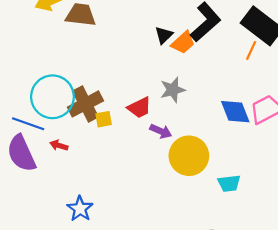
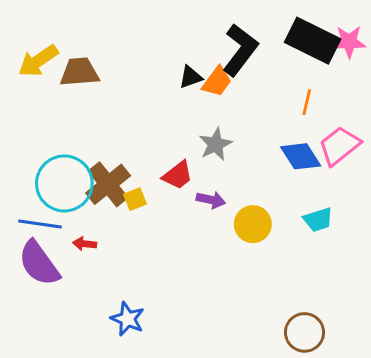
black triangle: (164, 35) -> (190, 77), turned 36
orange line: (251, 50) -> (307, 102), moved
yellow circle: (189, 156) -> (253, 224), size x0.7
cyan trapezoid: (229, 183) -> (318, 220), moved

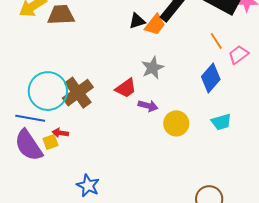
orange line: (307, 102) -> (216, 41), turned -48
pink trapezoid: (339, 146) -> (238, 55), moved, size x0.7
blue diamond: (301, 156) -> (211, 78), turned 72
yellow square: (135, 199) -> (50, 142), moved

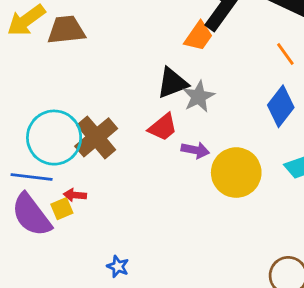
black triangle: (137, 21) -> (172, 83), moved, size x1.4
yellow circle: (176, 123) -> (236, 173), size x1.4
blue star: (88, 186) -> (118, 266), size x0.7

